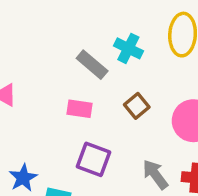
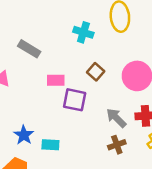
gray rectangle: (92, 65) -> (29, 49), moved
purple square: (93, 159) -> (75, 100), moved

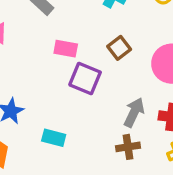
gray arrow: (116, 118) -> (134, 112), turned 60
cyan rectangle: (50, 145) -> (54, 138), moved

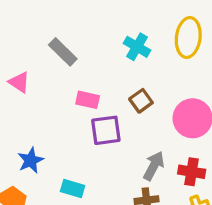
purple square: (85, 79) -> (106, 130), turned -32

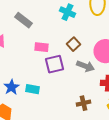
gray arrow: (154, 166) -> (86, 66), moved, turned 90
cyan rectangle: (73, 189) -> (32, 89), moved

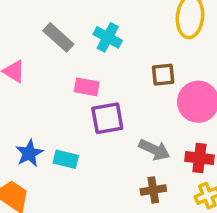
cyan cross: (68, 12) -> (108, 37), moved
brown square: (74, 44) -> (163, 75), moved, turned 32
gray arrow: (86, 66) -> (154, 150), moved

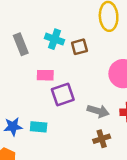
gray rectangle: (58, 37) -> (21, 44), turned 35
brown square: (163, 75) -> (79, 47), moved
blue star: (29, 153) -> (13, 127), turned 30

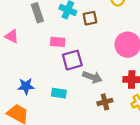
gray arrow: (98, 111) -> (92, 77), moved
cyan rectangle: (39, 127) -> (59, 93), moved

